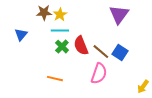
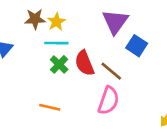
purple triangle: (119, 15) -> (115, 22), moved
blue square: (120, 53) -> (137, 46), moved

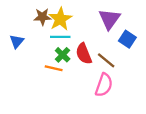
yellow star: (56, 22) -> (60, 19), size x1.5
orange line: (50, 107) -> (54, 68), moved

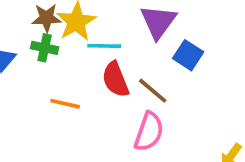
cyan line: (60, 37) -> (104, 46), moved
green cross: (63, 55) -> (45, 48), moved, turned -32

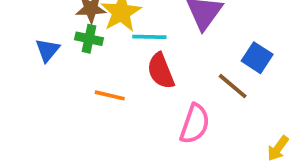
blue square: (188, 55) -> (257, 58), moved
brown line: (153, 91) -> (233, 86), moved

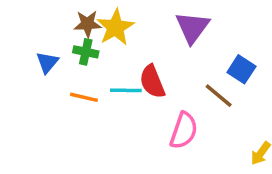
cyan line: (149, 37) -> (126, 90), moved
orange line: (110, 95) -> (84, 97), moved

